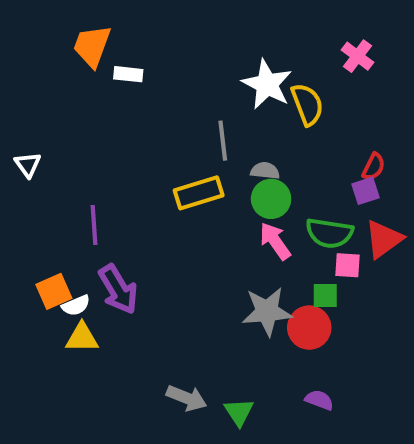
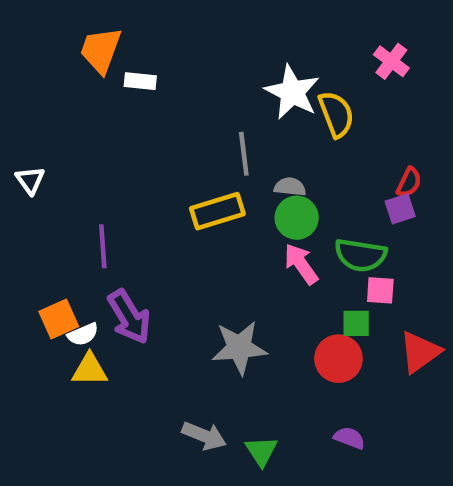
red triangle: (384, 239) -> (420, 352), moved
gray star: (267, 311) -> (239, 348), moved

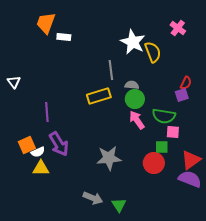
purple semicircle: (349, 438) -> (190, 179), moved, size x1.6

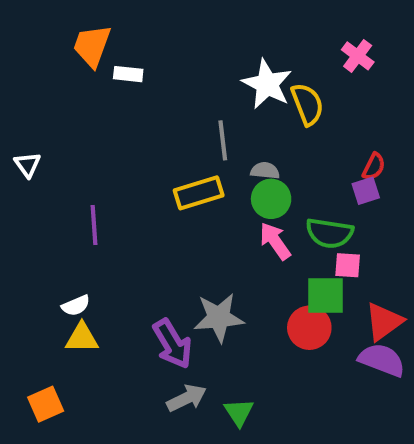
purple arrow: (59, 144) -> (172, 344), moved
orange square: (27, 145) -> (46, 404), moved
green square: (162, 147) -> (325, 295), size x1.5
gray arrow: (93, 198) -> (187, 398), turned -48

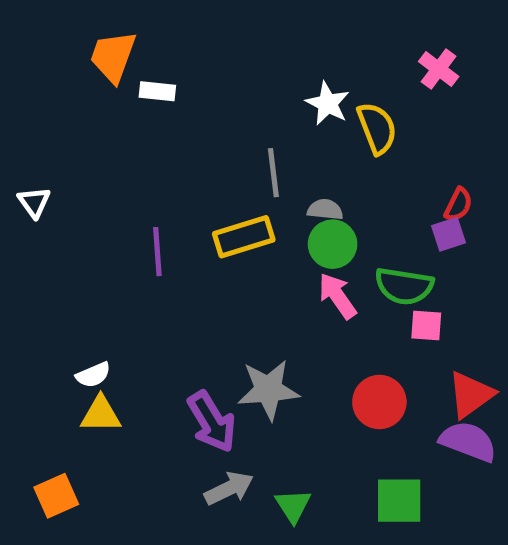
white star: (267, 84) -> (328, 104), size x0.7
purple line: (94, 225) -> (157, 252), moved
green square: (325, 295) -> (399, 501), moved

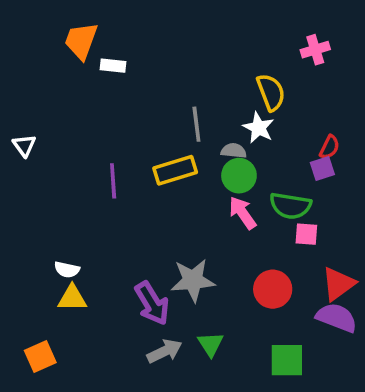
pink cross: (439, 69) -> (315, 50), turned 36
white star: (328, 104) -> (258, 128), moved
white semicircle: (93, 375) -> (67, 270), turned 35
green triangle: (293, 506) -> (211, 344), moved

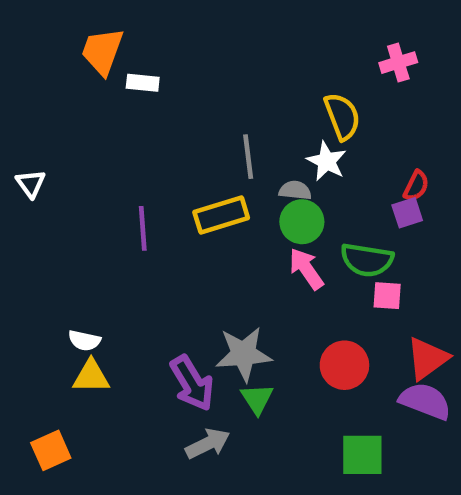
green triangle: (211, 344) -> (257, 399), moved

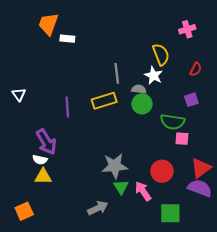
white triangle: (31, 184) -> (19, 94), moved
red semicircle: (416, 186) -> (196, 69), moved
pink arrow: (306, 269) -> (143, 191), moved
purple arrow: (192, 383) -> (46, 142), moved

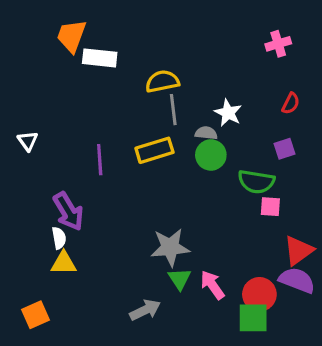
white rectangle: (67, 39) -> (100, 58), size x1.5
yellow semicircle: (161, 54) -> (162, 81), moved, turned -80
white semicircle: (40, 160) -> (59, 238), turned -112
red circle: (162, 171) -> (259, 294), moved

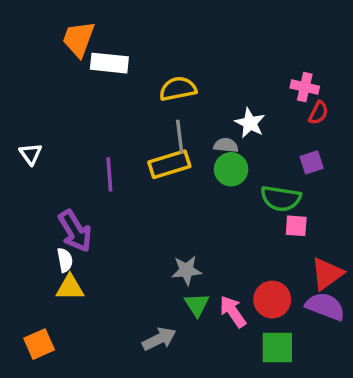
pink cross: (278, 44) -> (305, 87), moved, turned 30
gray line: (173, 110) -> (180, 137), moved
gray star: (170, 247) -> (187, 270), size x0.7
red circle: (259, 294) -> (272, 300), moved

